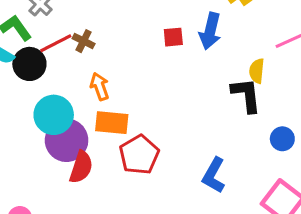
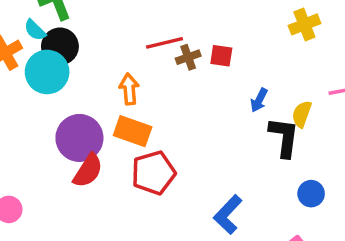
blue arrow: (210, 31) -> (259, 100), moved, size x0.6
brown cross: (84, 41) -> (188, 57), moved, turned 30
red line: (56, 43) -> (165, 43), moved
cyan circle: (54, 115) -> (47, 72), moved

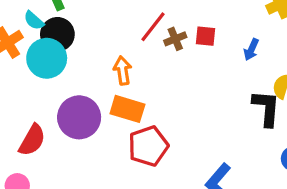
red line: (165, 43) -> (153, 27), turned -36
blue arrow: (259, 100) -> (251, 50), moved
red semicircle: (88, 171) -> (32, 140), moved

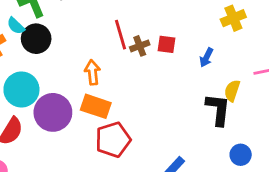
red line: (153, 27) -> (120, 35), turned -56
cyan circle: (47, 58) -> (21, 89), moved

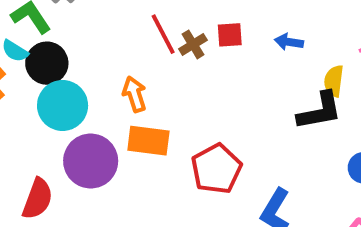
blue arrow: (206, 57) -> (289, 42), turned 84
cyan circle: (21, 89) -> (63, 105), moved
black L-shape: (218, 109) -> (320, 111), turned 84
red pentagon: (113, 140) -> (216, 169), moved

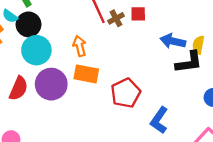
blue arrow: (289, 42) -> (173, 41), moved, size x1.5
red semicircle: (38, 199) -> (19, 88), moved

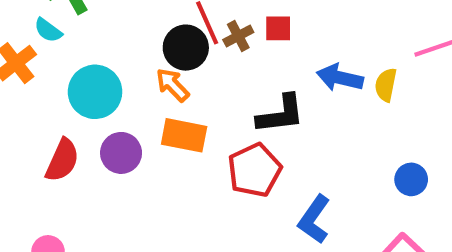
black circle: (29, 24) -> (186, 48), moved
orange arrow: (80, 46) -> (173, 85), turned -30
black L-shape: (189, 62) -> (281, 114), moved
purple circle: (51, 84) -> (121, 153), size x0.7

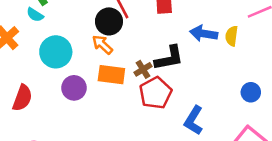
cyan semicircle: (48, 30) -> (35, 15), moved
brown cross: (238, 36) -> (143, 69), moved
red semicircle: (62, 160) -> (22, 98), moved

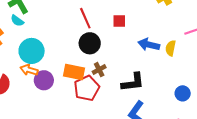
black circle: (109, 21) -> (90, 43), moved
orange arrow: (102, 45) -> (29, 70), moved, turned -30
black L-shape: (169, 58) -> (133, 82), moved
red pentagon: (156, 93) -> (87, 88), moved

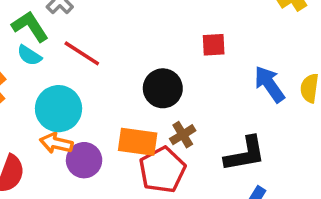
red line: (85, 18) -> (82, 53), moved, turned -30
blue arrow: (149, 45) -> (269, 84), turned 45

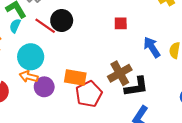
cyan semicircle: (29, 55) -> (15, 26), turned 80
black circle: (163, 88) -> (62, 20), moved
brown cross: (183, 135) -> (120, 73), moved, size x1.6

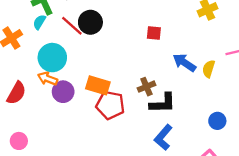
blue arrow: (152, 47) -> (184, 63), turned -30
brown cross: (120, 73) -> (146, 87), size x0.7
red pentagon: (89, 94) -> (110, 105), turned 30

